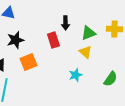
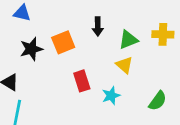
red rectangle: (53, 40) -> (82, 81), moved
orange square: (28, 62) -> (63, 42), moved

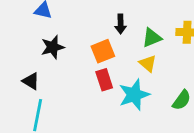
orange square: (63, 42) -> (103, 51), moved
cyan star: (111, 96) -> (134, 95), size x1.6

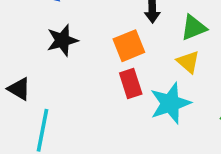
black triangle: (31, 81) -> (19, 89), moved

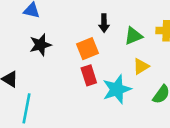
yellow triangle: (188, 62) -> (141, 66), moved, turned 48

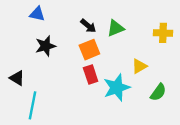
black arrow: (104, 23) -> (88, 26), moved, turned -49
green triangle: (133, 36) -> (116, 28), moved

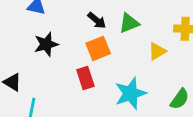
yellow triangle: (139, 66) -> (157, 51), moved
red rectangle: (91, 74) -> (85, 78), moved

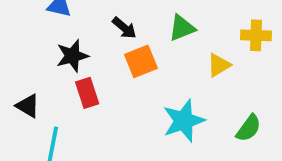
black arrow: (97, 20) -> (124, 28), moved
red rectangle: (85, 78) -> (87, 93), moved

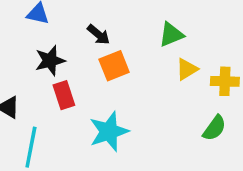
green triangle: (182, 28) -> (171, 35), moved
yellow cross: (256, 35) -> (225, 81), moved
cyan star: (184, 121) -> (109, 132), moved

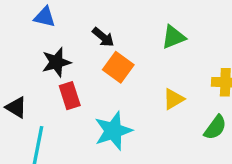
orange square: (114, 66) -> (118, 67), turned -32
yellow triangle: (187, 69) -> (173, 99), moved

